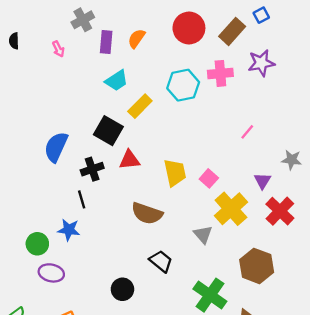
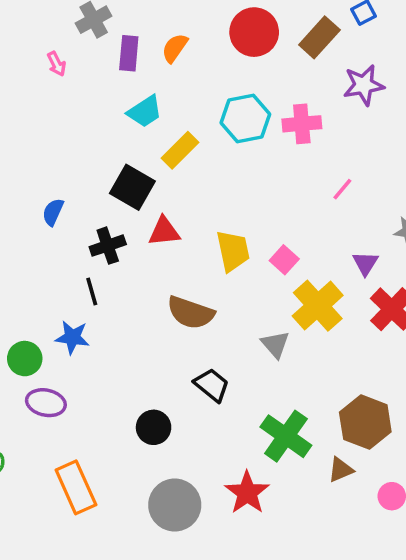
pink cross: (220, 73) -> (302, 124), moved
blue semicircle: (56, 147) -> (53, 212), size x0.6
brown hexagon: (257, 266) -> (365, 422), moved

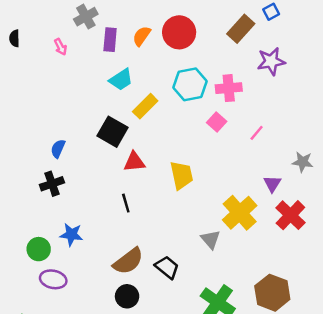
red circle: (254, 32) -> (179, 32), moved
black cross: (108, 246) -> (52, 184), moved
pink square: (284, 260) -> (217, 122), moved
black line: (92, 291) -> (126, 203), moved
brown semicircle: (191, 313) -> (128, 261), moved, turned -56

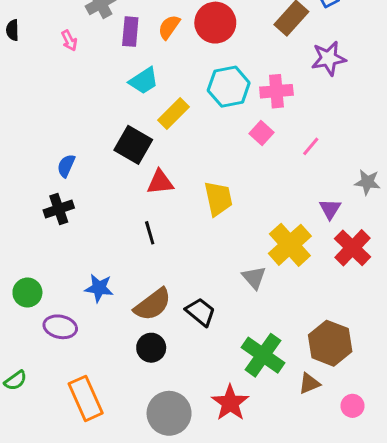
blue star: (71, 235) -> (99, 288), moved
green circle: (39, 249) -> (27, 293), moved

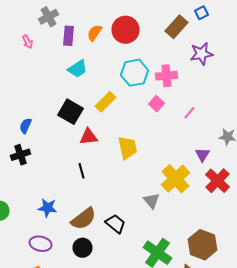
yellow rectangle: (174, 114) -> (106, 102), moved
purple ellipse: (60, 327) -> (40, 244), moved

